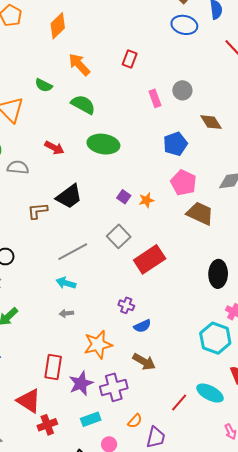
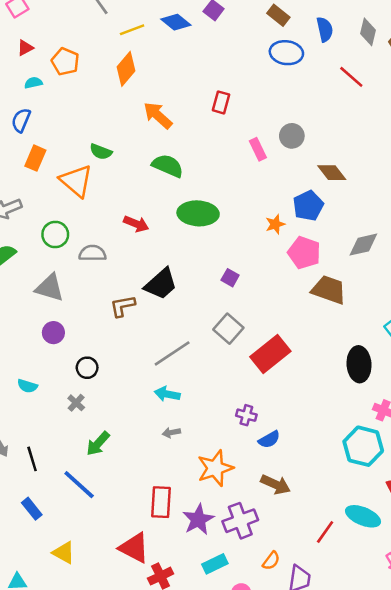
green semicircle: (44, 85) -> (101, 152), moved
blue pentagon: (175, 144) -> (308, 206), moved
orange star: (146, 200) -> (275, 224), moved

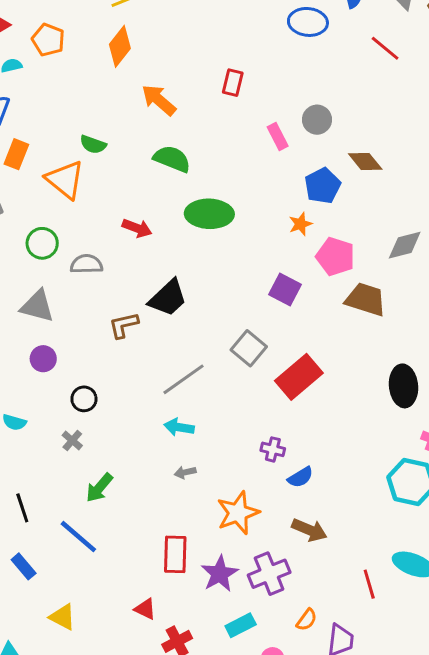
blue pentagon: (308, 206) -> (323, 186), moved
purple square: (230, 278) -> (285, 289), moved, size x1.5
red line: (325, 532) -> (369, 584), turned -50
red triangle: (134, 548) -> (145, 609), size x0.6

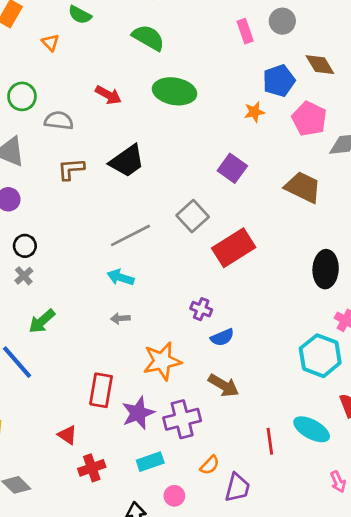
orange triangle: (65, 180) -> (50, 43), size x0.5
pink pentagon: (335, 257) -> (309, 119), moved
brown L-shape: (124, 325) -> (71, 169), moved
black circle: (84, 399) -> (25, 246), moved

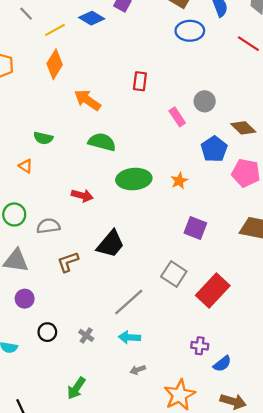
orange star: (254, 112) -> (179, 181), moved
gray cross: (24, 276) -> (86, 335), moved

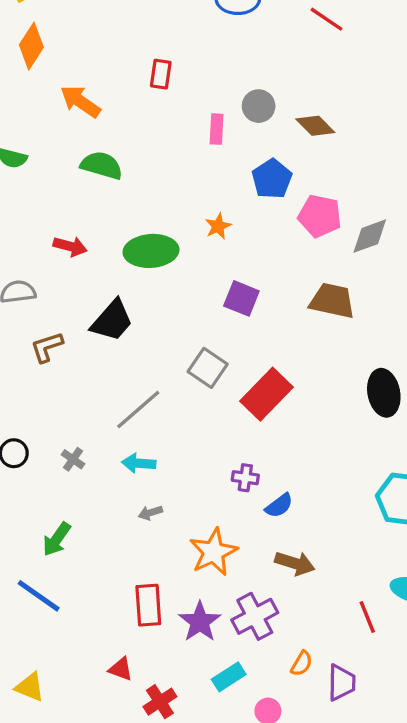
pink rectangle: (177, 117) -> (217, 129), turned 36
brown diamond: (243, 128) -> (315, 126), moved
green ellipse: (134, 179) -> (151, 251), moved

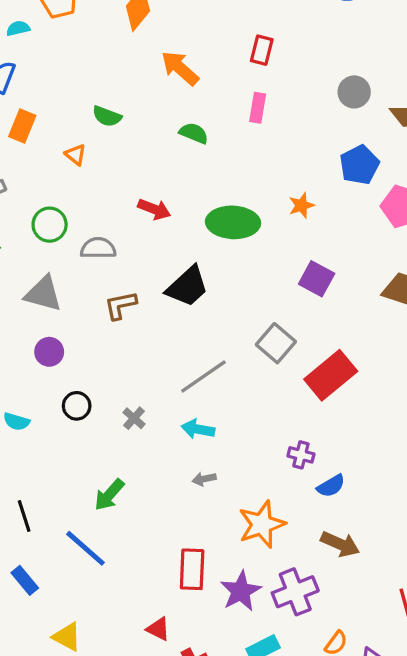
pink rectangle: (217, 129) -> (258, 108), moved
green semicircle: (102, 165) -> (194, 133), size x0.7

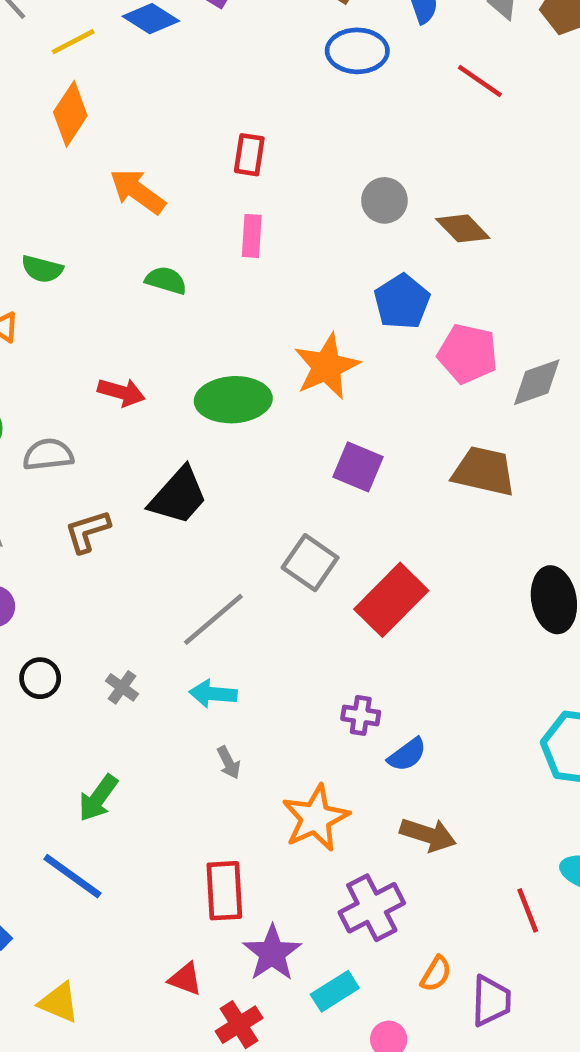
orange star: (301, 205) -> (327, 366), size x1.8
gray arrow: (204, 479) -> (229, 763), turned -100
purple star: (241, 591) -> (272, 953), moved

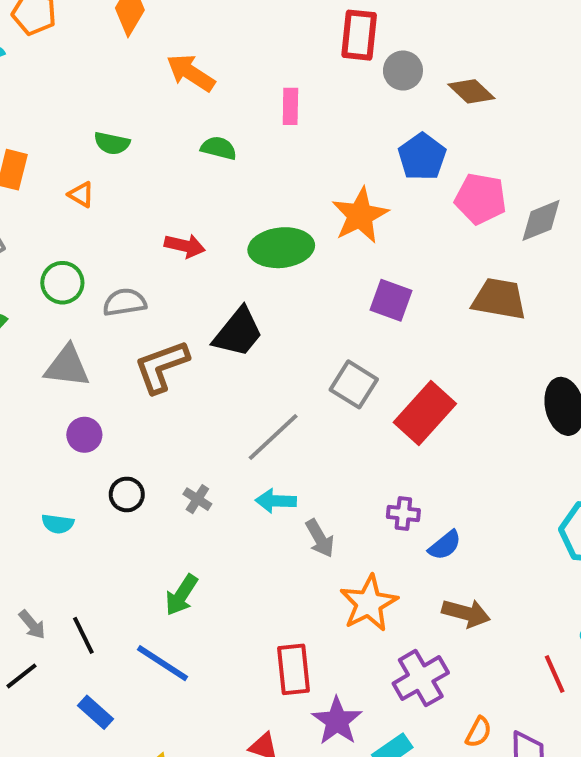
red rectangle: (249, 155) -> (359, 35), moved, size x1.4
brown L-shape: (87, 531) -> (161, 367), size x1.4
gray arrow: (229, 763) -> (320, 538), moved, size x1.4

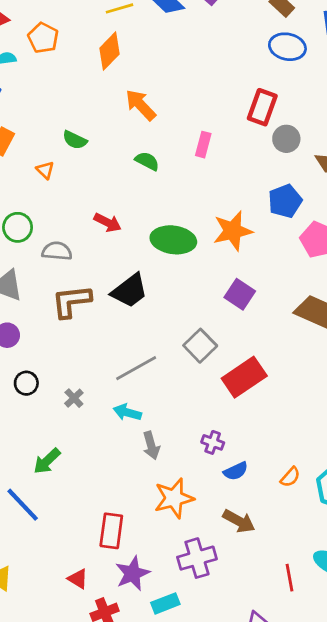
orange semicircle: (479, 732) -> (290, 477), moved

